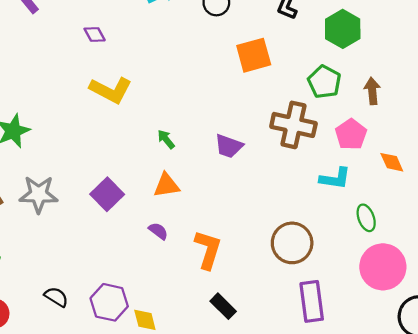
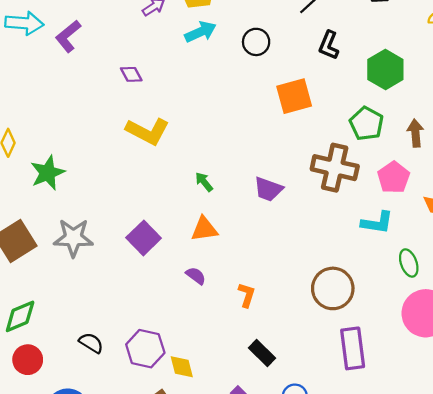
orange L-shape: (208, 250) -> (247, 295), size x0.6

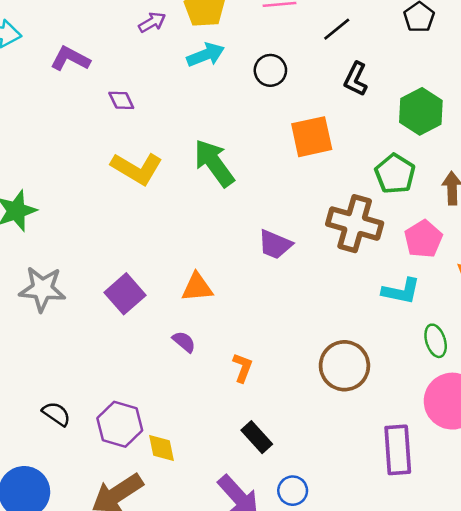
purple L-shape: (68, 36) -> (70, 59), moved, turned 64
green arrow: (204, 182) -> (214, 163), moved, size x2.0
purple rectangle: (353, 348) -> (398, 450), moved

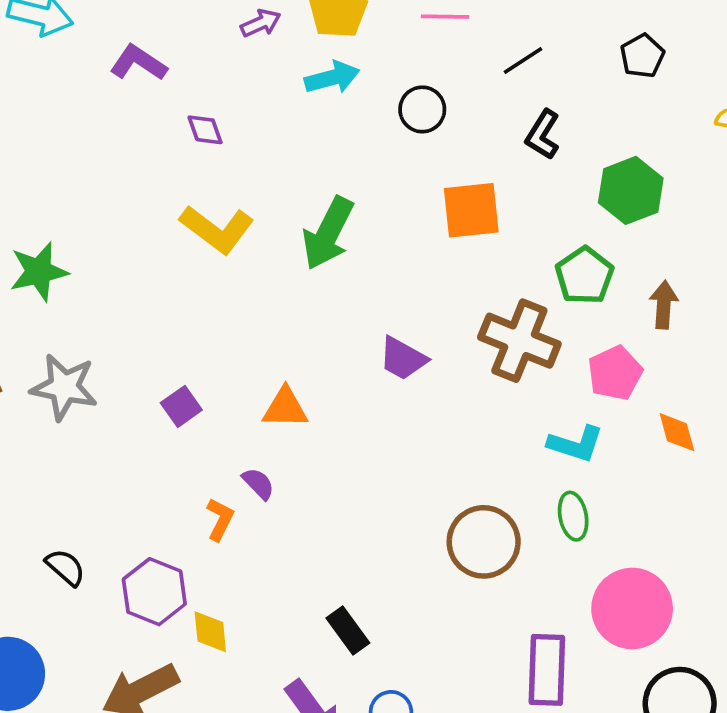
green arrow: (214, 163) -> (328, 233), turned -123
purple square: (125, 294) -> (181, 406), size x0.7
green ellipse: (436, 341) -> (573, 516), moved
orange L-shape: (243, 368) -> (220, 519), moved

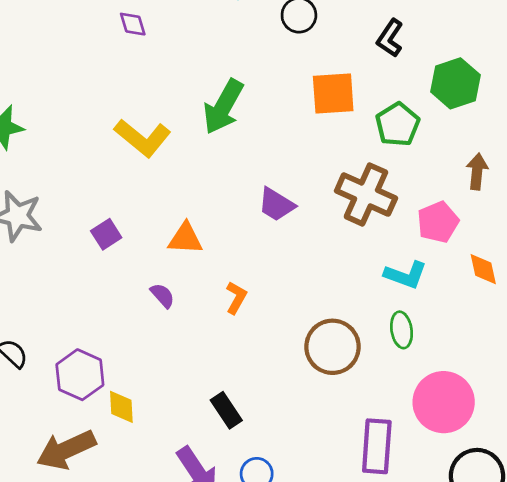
yellow L-shape: (217, 229) -> (143, 138), moved
green pentagon: (584, 276) -> (398, 124), moved
orange L-shape: (220, 519) -> (236, 298), moved

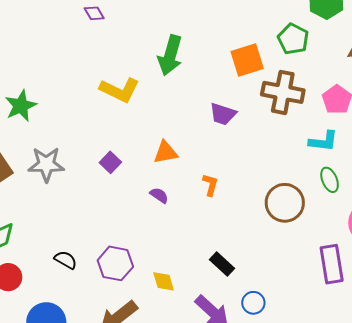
orange square: (333, 94) -> (247, 60), moved
yellow diamond: (121, 407) -> (164, 281), moved

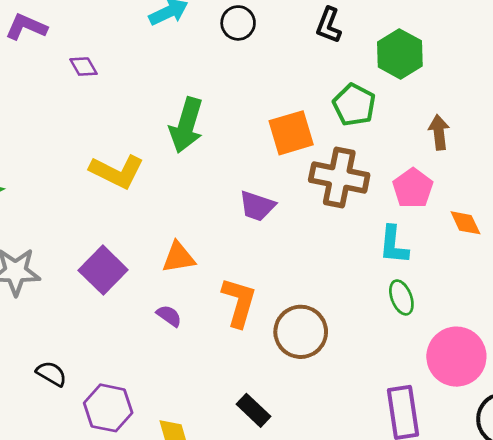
cyan L-shape: (323, 141) -> (394, 245), turned 88
purple square: (110, 162) -> (103, 270), size x1.6
orange L-shape: (210, 185) -> (239, 302), size x1.6
brown circle: (285, 203) -> (301, 332), moved
black semicircle: (66, 260) -> (51, 374), moved

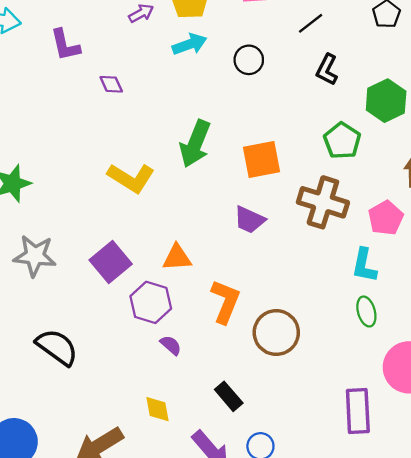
purple L-shape: (26, 27) -> (65, 45), turned -132
orange square: (291, 133) -> (261, 159), moved
purple semicircle: (169, 316) -> (171, 345), moved
black semicircle: (51, 374) -> (57, 347), size x1.6
purple hexagon: (108, 408) -> (151, 302), moved

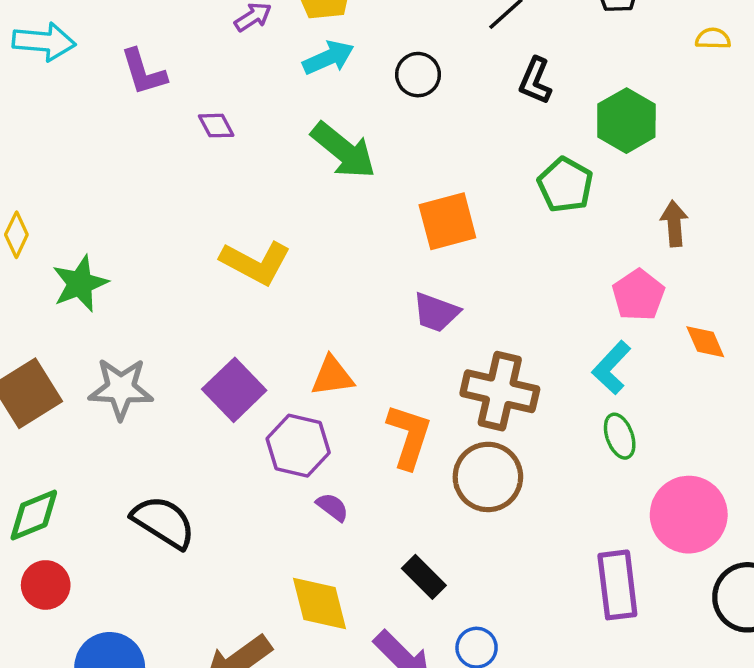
green arrow: (195, 144) -> (344, 150), moved, turned -69
brown cross: (323, 202) -> (500, 391), moved
cyan L-shape: (364, 265) -> (611, 368), turned 36
yellow diamond: (157, 409) -> (320, 603), size x1.5

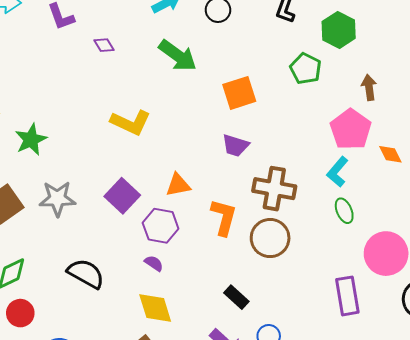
pink pentagon: (638, 295) -> (351, 129), size x1.4
purple semicircle: (332, 507) -> (154, 263), moved
yellow diamond: (320, 603) -> (155, 308), moved

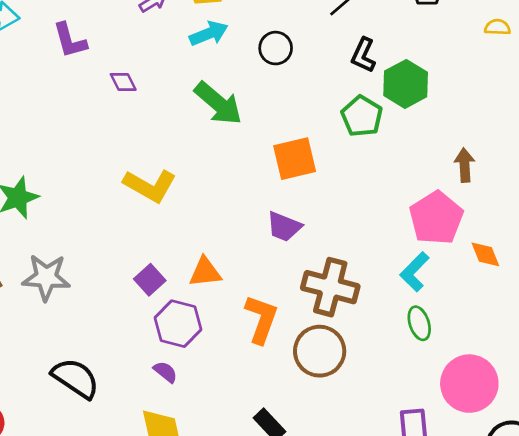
green hexagon: (339, 30) -> (406, 84), moved
green pentagon: (306, 69) -> (362, 116), moved
purple square: (122, 196) -> (150, 280), moved, size x0.7

